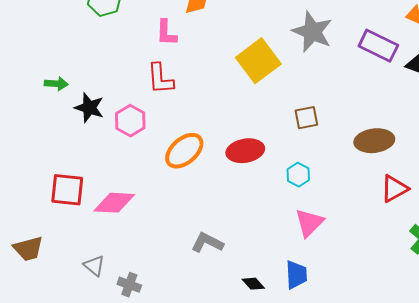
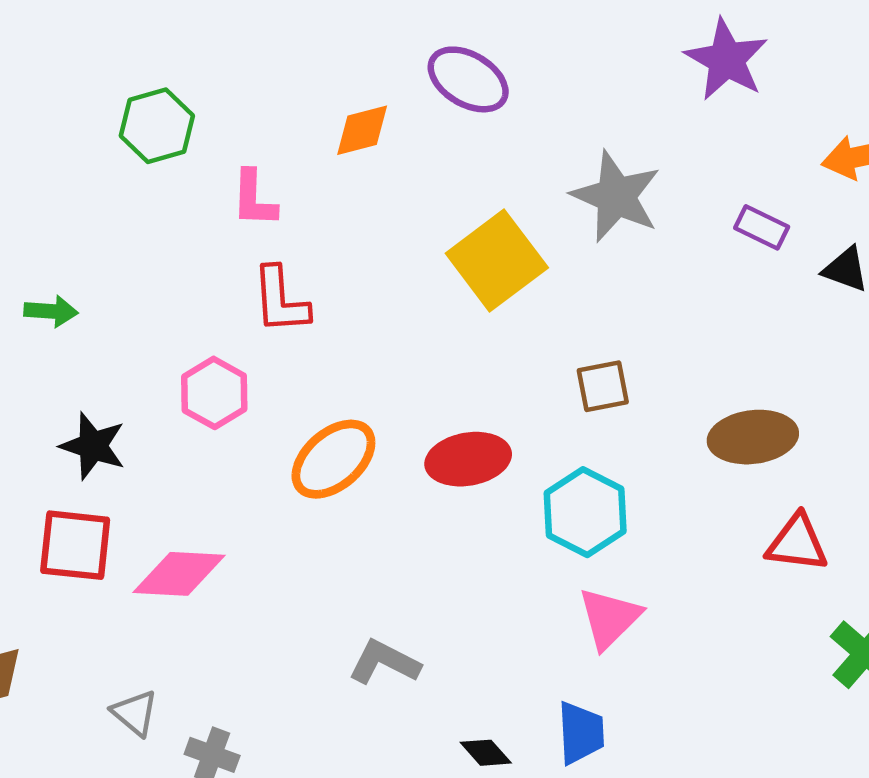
pink L-shape: (166, 33) -> (254, 199), moved
purple rectangle: (378, 46) -> (762, 227), size x0.6
black star: (89, 108) -> (93, 446), moved
cyan hexagon: (298, 175) -> (585, 512), size x1.6
red triangle: (394, 189) -> (797, 543), turned 36

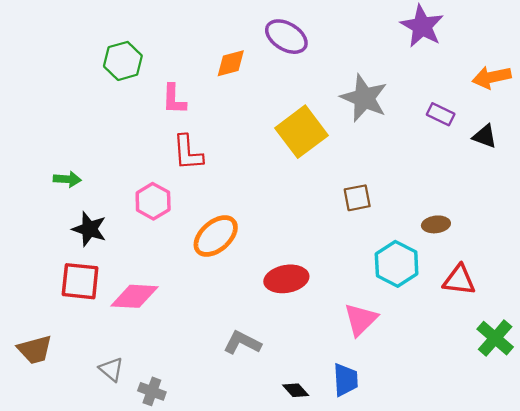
green arrow: (51, 311) -> (67, 179), moved
brown ellipse: (753, 437) -> (436, 224), size x0.6
red ellipse: (468, 459) -> (286, 279), moved
cyan hexagon: (585, 512) -> (397, 264), moved

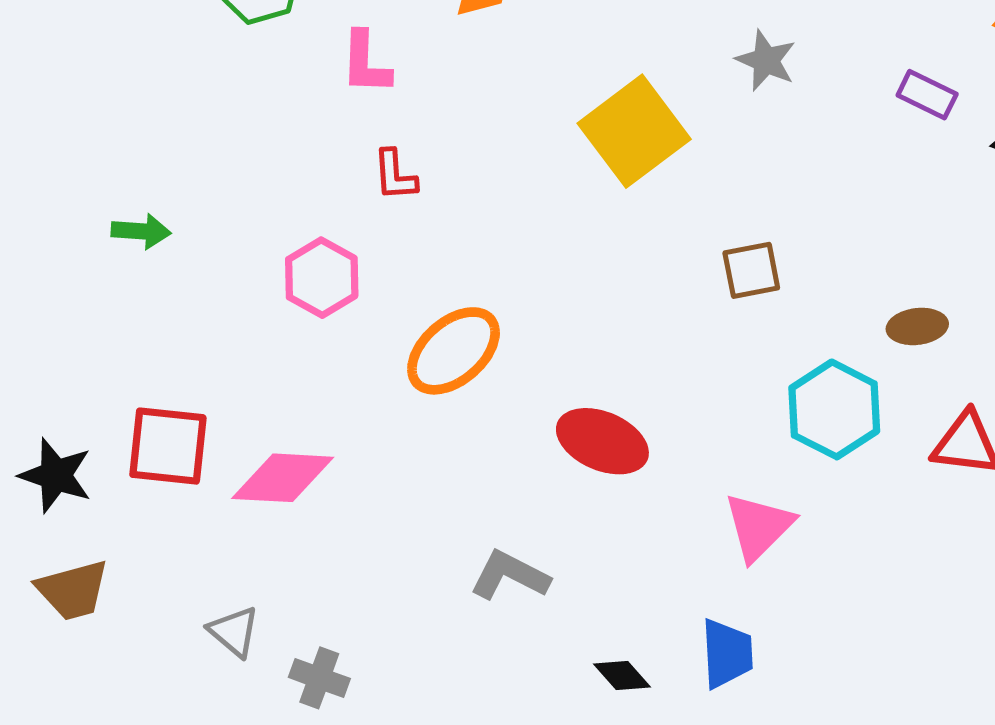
gray star: (364, 98) -> (766, 60), size x0.6
red L-shape: (188, 153) -> (395, 175), size x0.7
black star: (89, 229) -> (56, 475), moved
red ellipse: (286, 279) -> (602, 441), turned 33

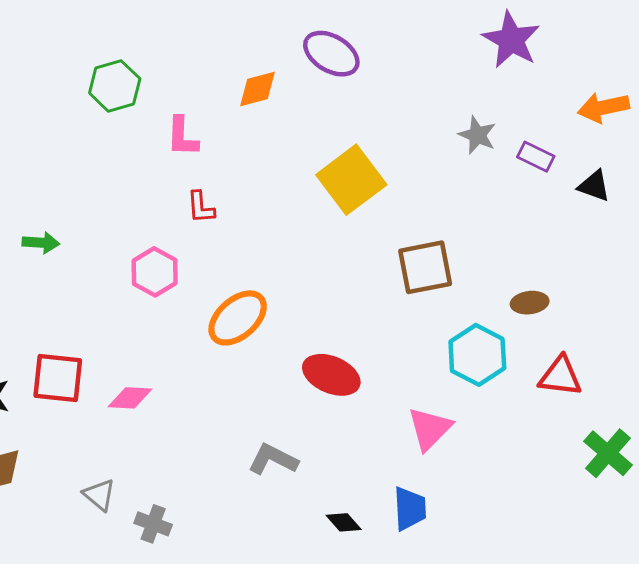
gray star: (766, 60) -> (477, 135), moved
brown square: (751, 270) -> (425, 267), size x1.5
pink diamond: (283, 478) -> (130, 398), size x0.7

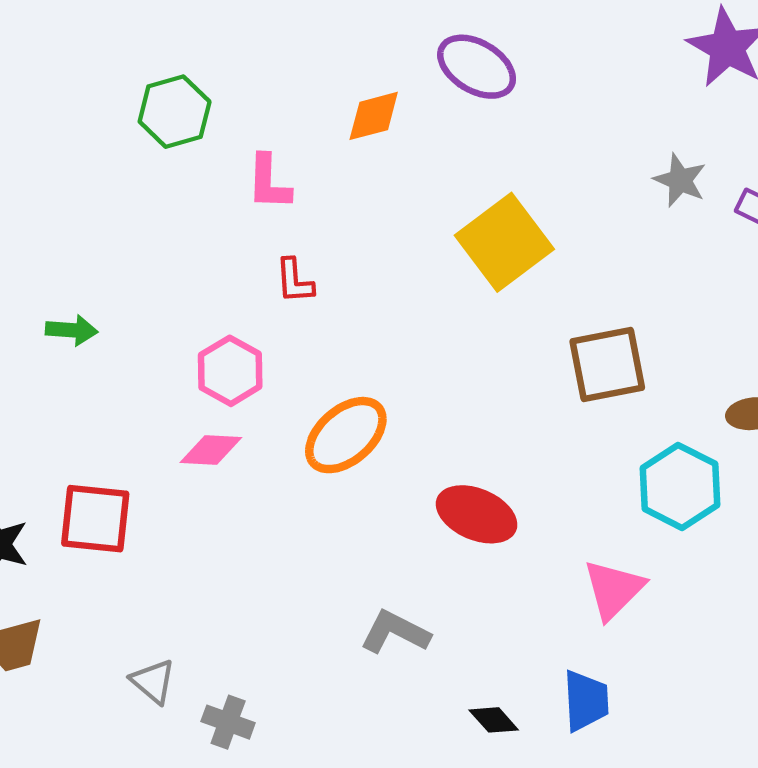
pink diamond: (130, 398) -> (211, 450), moved

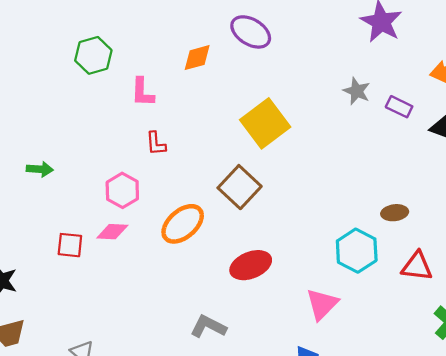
brown square: (607, 364) -> (240, 187), moved, turned -36
red ellipse: (477, 514) -> (251, 265), turned -45
red square: (95, 519) -> (70, 245), moved, size x0.7

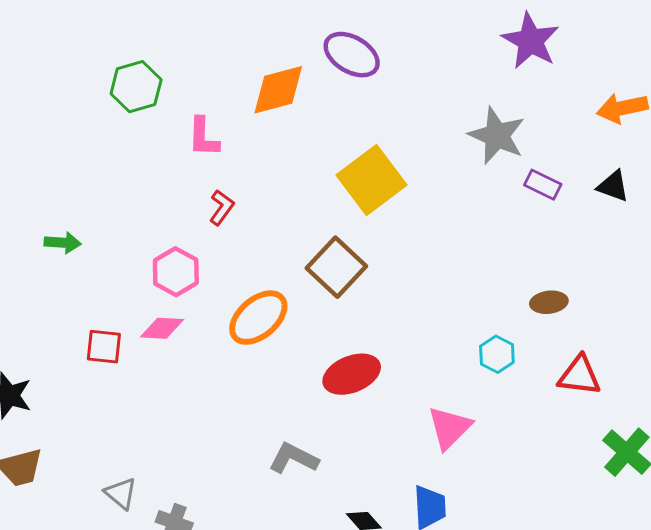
orange diamond: (197, 58) -> (278, 90), size x1.4
gray star: (357, 91) -> (497, 136), size x1.5
purple rectangle: (399, 107) -> (543, 185), moved
red L-shape: (156, 144) -> (222, 207), turned -140
cyan hexagon: (357, 251) -> (497, 354), size x0.6

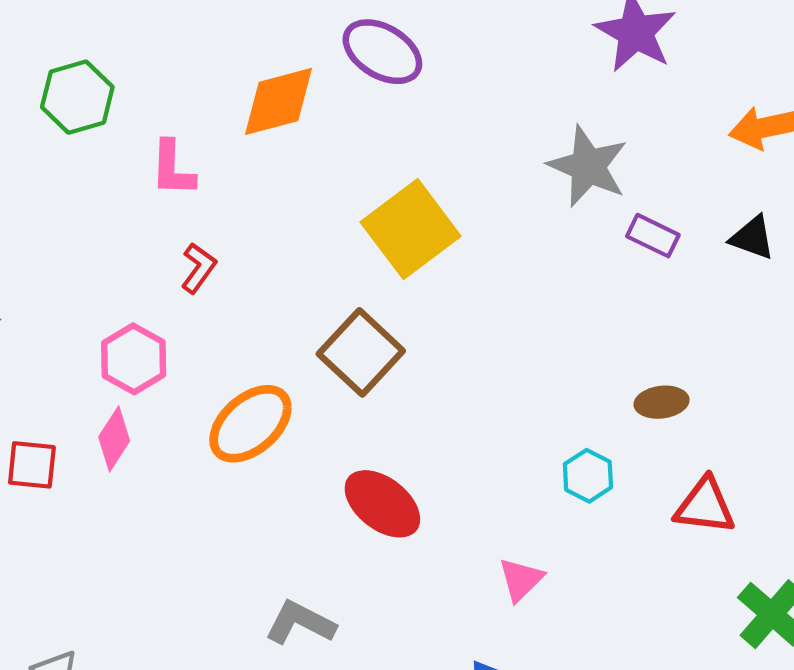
pink diamond: (162, 328) -> (114, 439), turned -60
red ellipse: (352, 374) -> (382, 504), turned 60
pink triangle: (449, 428) -> (521, 580), size x0.7

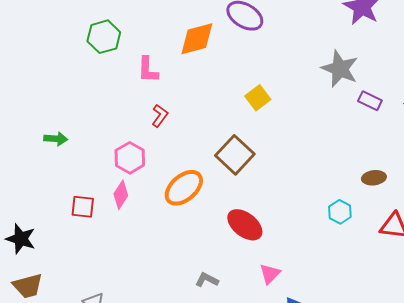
yellow square: (411, 229) -> (258, 98), size x0.6
pink triangle: (521, 580) -> (270, 274), moved
gray L-shape: (300, 623) -> (207, 280), size x0.7

